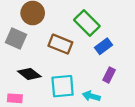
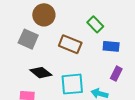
green rectangle: (87, 23) -> (95, 24), size x0.7
blue rectangle: (104, 46) -> (111, 46), turned 42

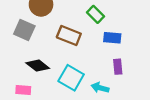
purple rectangle: (116, 74) -> (118, 67), turned -32
cyan square: (72, 84) -> (71, 78), turned 35

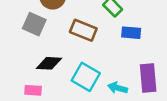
black diamond: (38, 66) -> (49, 63), turned -35
purple rectangle: (118, 67) -> (148, 78), moved, size x1.6

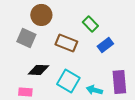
blue rectangle: (131, 33) -> (105, 45), turned -42

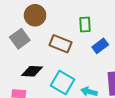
green rectangle: (90, 24) -> (85, 24), turned 42
gray square: (26, 38) -> (20, 39), turned 30

